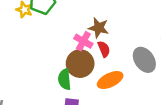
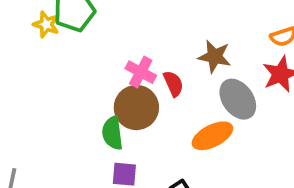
brown star: (99, 28) -> (215, 57), moved
orange ellipse: (110, 80) -> (212, 136), moved

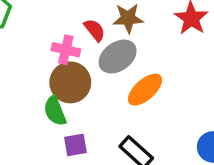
red semicircle: (173, 84) -> (95, 30), moved
gray ellipse: (238, 99) -> (118, 57), moved, turned -75

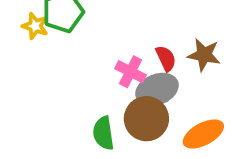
gray ellipse: (118, 57) -> (157, 90), moved
brown circle: (70, 82) -> (146, 119), moved

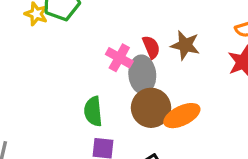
gray ellipse: (157, 90) -> (142, 75), turned -75
brown circle: (146, 119) -> (151, 108), moved

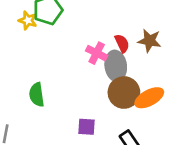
green semicircle: (93, 111) -> (37, 95), moved

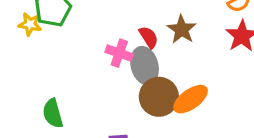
brown star: (150, 41) -> (182, 29), turned 30

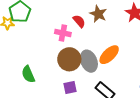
gray ellipse: (145, 66) -> (89, 61), moved
brown circle: (159, 97) -> (69, 59), moved

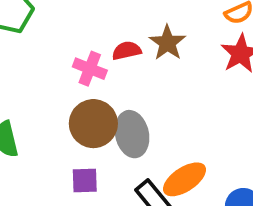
red semicircle: (79, 21) -> (127, 51), turned -72
orange ellipse: (109, 55) -> (185, 179), moved

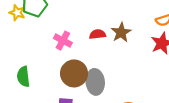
pink cross: (90, 69) -> (63, 41), moved

